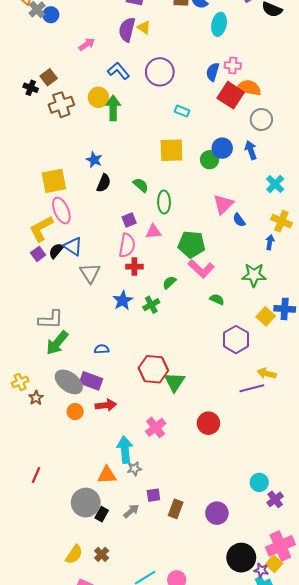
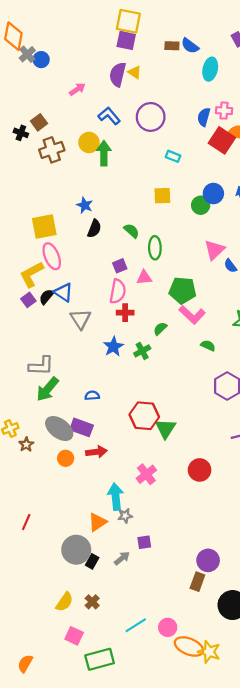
yellow square: (171, 150) -> (162, 196), size x0.7
orange triangle: (107, 475) -> (97, 522), turned -30
brown rectangle: (176, 509) -> (197, 582), moved

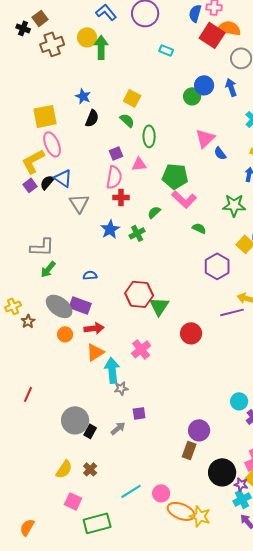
yellow square: (162, 196) -> (132, 98), moved, turned 30
green arrow: (48, 389) -> (48, 269), size x0.7
red circle: (200, 470) -> (191, 333), moved
orange triangle: (97, 522) -> (95, 352), moved

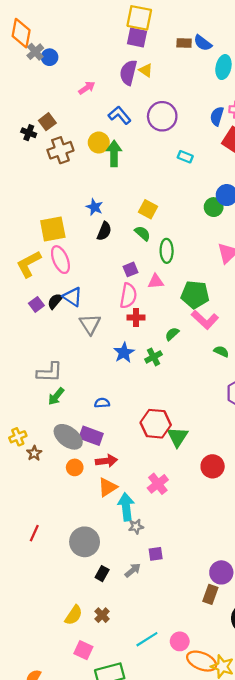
yellow L-shape: (33, 161) -> (29, 264), moved
gray circle: (75, 420) -> (85, 542), moved

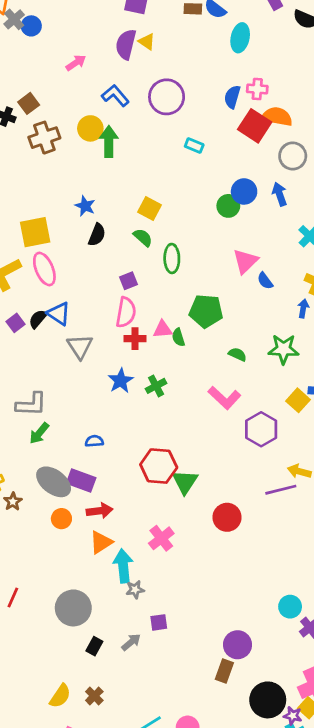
pink triangle: (156, 281) -> (163, 329), moved
pink L-shape: (205, 320) -> (224, 398), moved
green semicircle: (172, 334) -> (178, 337), moved, turned -64
green semicircle: (221, 351) -> (238, 354), moved

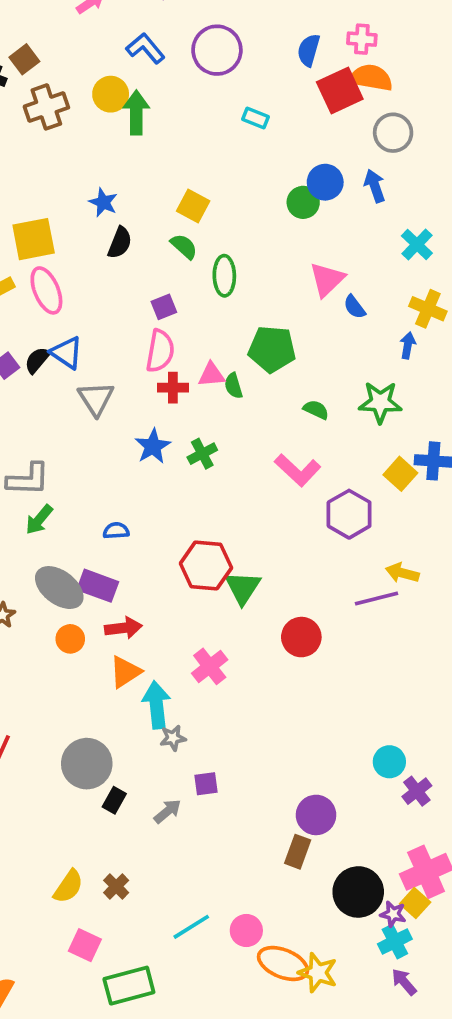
pink cross: (257, 89) -> (362, 39), moved
red square: (255, 126) -> (340, 90), turned 32
black rectangle: (94, 646) -> (114, 800), moved

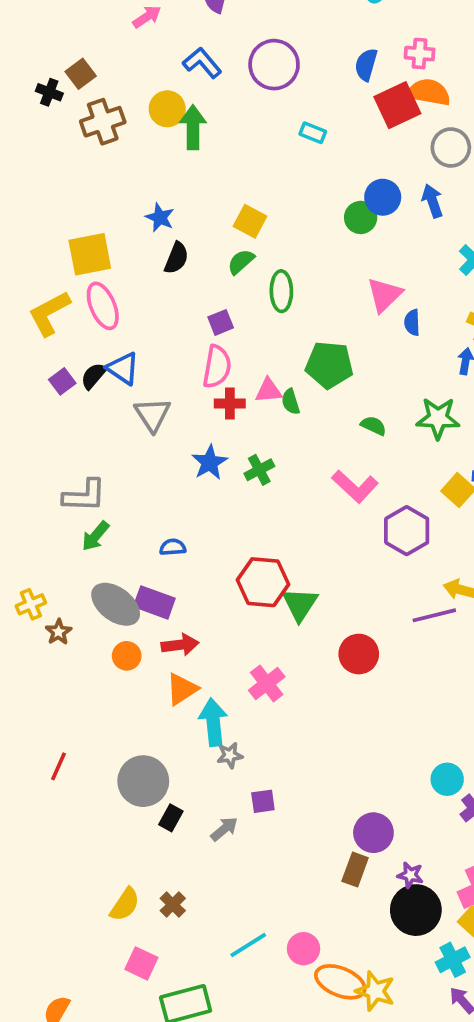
green semicircle: (184, 246) -> (241, 262), turned -84
blue semicircle: (355, 307) -> (412, 322), turned 35
purple star: (393, 914) -> (410, 875), moved

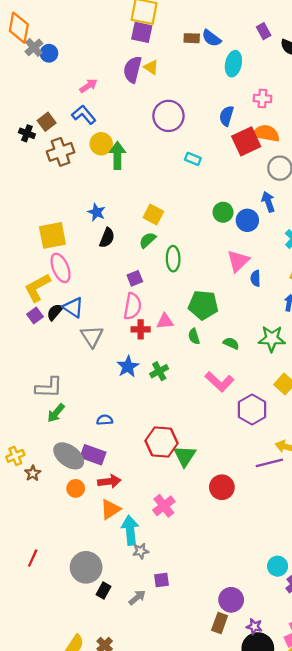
pink cross: (420, 54) -> (262, 99), moved
blue L-shape: (202, 63) -> (84, 115), moved
blue circle: (383, 197) -> (247, 220), moved
yellow L-shape: (49, 313) -> (37, 288), moved
green semicircle: (291, 402) -> (194, 336), moved

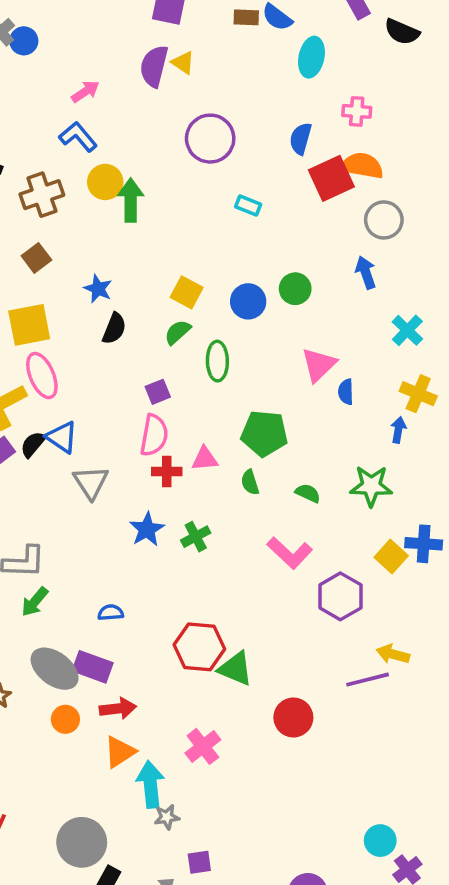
brown square: (47, 122) -> (36, 258), moved
blue circle: (247, 220) -> (248, 301), moved
green triangle: (185, 456) -> (235, 669), turned -40

